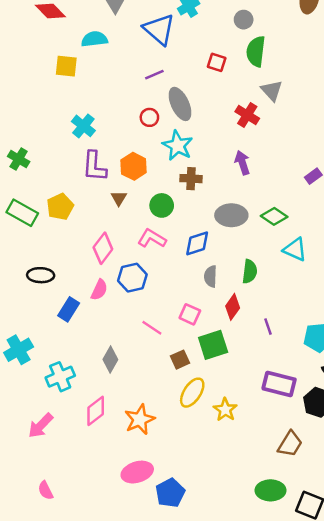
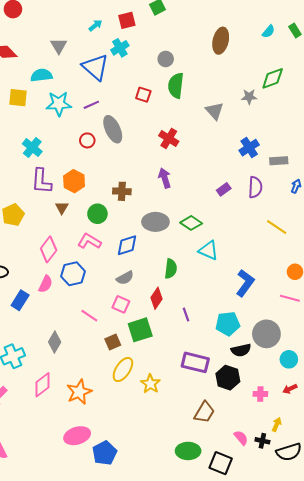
gray triangle: (272, 91) -> (215, 111), moved
cyan star: (178, 146) -> (59, 104), moved, turned -30
gray semicircle: (211, 276) -> (125, 278), moved, turned -120

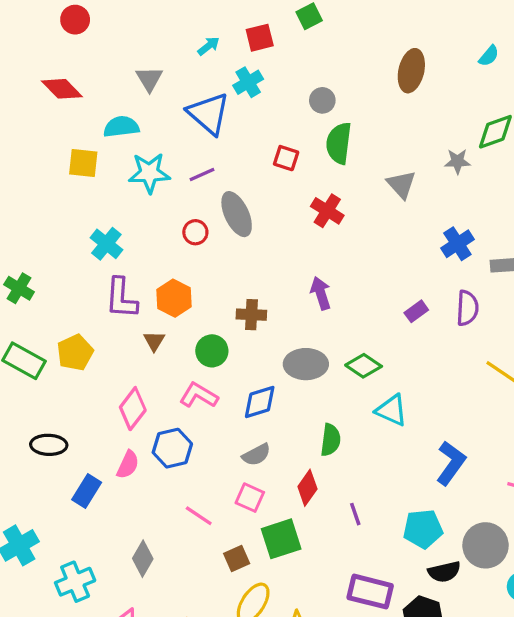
red cross: (169, 138) -> (327, 211), moved

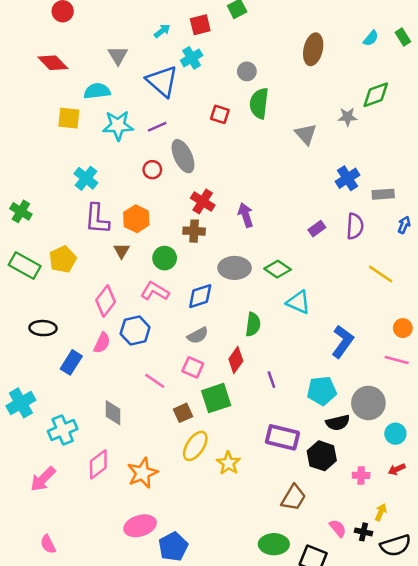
red cross: (327, 211) -> (203, 202), moved
gray diamond: (143, 559) -> (113, 413), turned -30

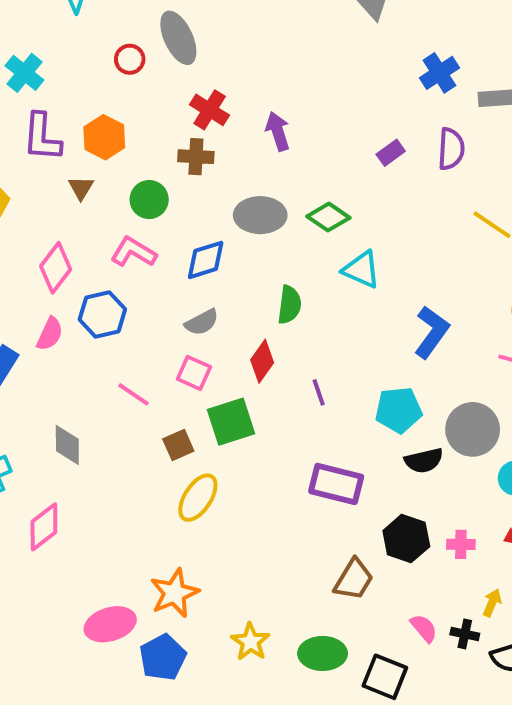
black hexagon: (322, 456) -> (406, 539), moved
yellow star: (228, 463) -> (250, 642), moved
orange star: (142, 473) -> (174, 593), moved

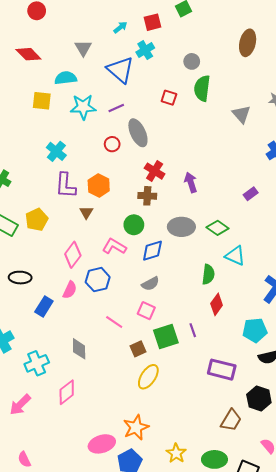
green circle: (149, 200) -> (134, 225), moved
green semicircle: (289, 305) -> (208, 274), moved
red diamond: (262, 361) -> (217, 304), moved
purple line: (319, 392) -> (193, 330), moved

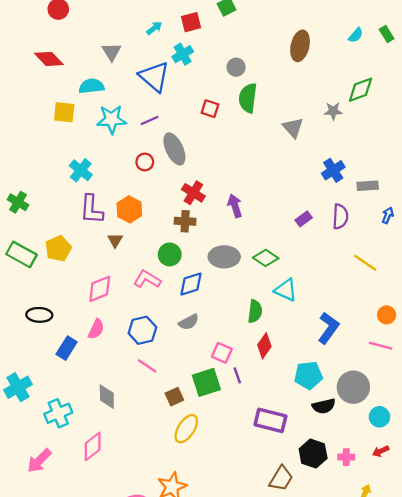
pink diamond: (73, 255) -> (100, 289), turned 30
blue hexagon: (98, 280) -> (142, 330), moved
pink square: (146, 311) -> (222, 353), moved

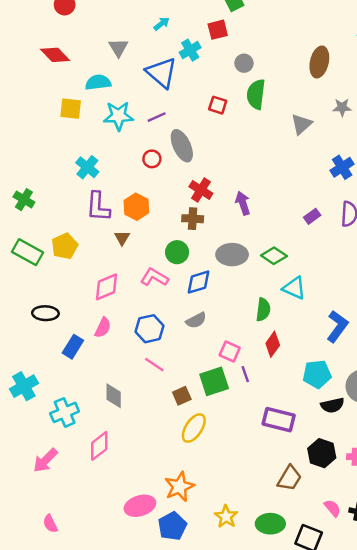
red square: (191, 22) -> (218, 30), moved
brown ellipse: (300, 46) -> (319, 62), moved
gray triangle: (293, 128) -> (301, 124), turned 30

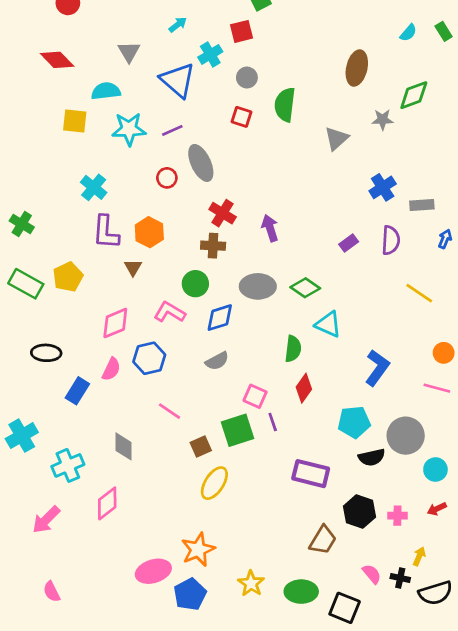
gray circle: (244, 63) -> (247, 78), moved
blue hexagon: (150, 329) -> (149, 358), moved

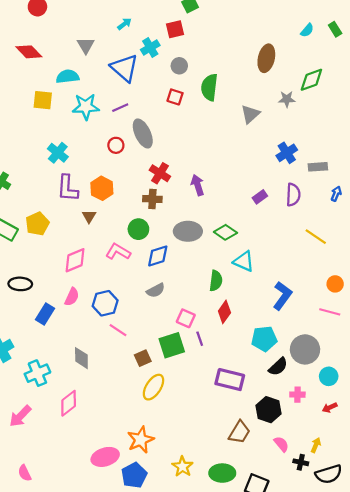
blue hexagon: (149, 358) -> (105, 303), moved
black semicircle: (372, 457) -> (278, 367), turned -30
pink cross: (397, 516) -> (297, 395), moved
pink semicircle: (372, 574) -> (281, 444), moved

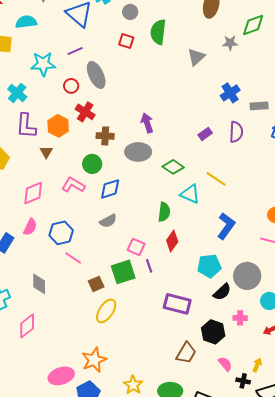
cyan star: (86, 107) -> (43, 64), moved
red cross: (160, 173) -> (85, 112), moved
gray ellipse: (188, 231) -> (138, 152), moved
yellow line: (316, 237) -> (216, 179), moved

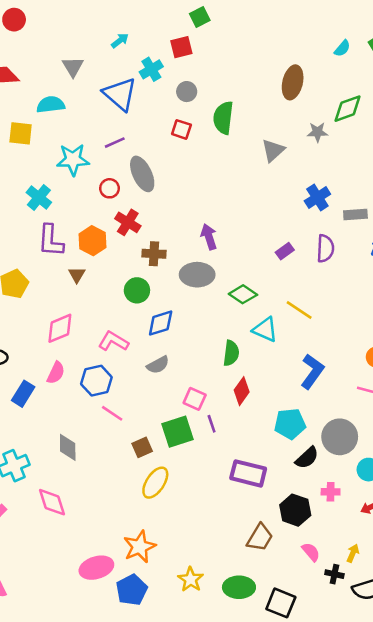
pink L-shape: (73, 185) -> (113, 341), moved
pink diamond: (27, 326) -> (52, 502), turned -70

